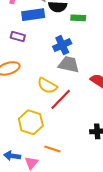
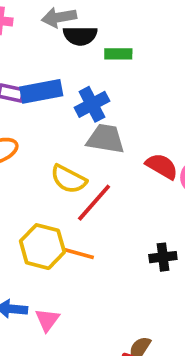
blue rectangle: (33, 15) -> (41, 91), moved
orange line: (52, 149) -> (79, 254), moved

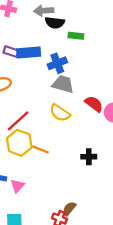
yellow semicircle: (69, 179) -> (60, 113), moved
red line: (94, 203) -> (18, 121), moved

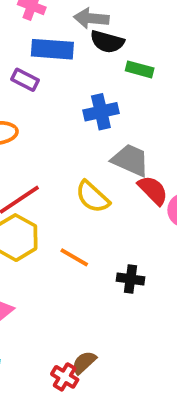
blue rectangle: (29, 53) -> (52, 49), moved
gray trapezoid: (63, 84) -> (130, 160), moved
orange line: (40, 149) -> (74, 257), moved

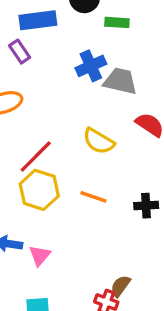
purple rectangle: (25, 80) -> (20, 52), turned 40
gray trapezoid: (130, 160) -> (120, 81), moved

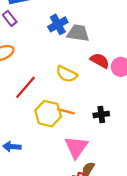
yellow hexagon: (39, 190) -> (48, 114), moved
pink triangle: (40, 255) -> (76, 147), moved, size x1.6

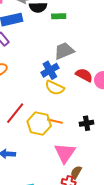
blue cross: (58, 24) -> (50, 70), moved
gray trapezoid: (78, 33) -> (64, 51), turned -30
red line: (26, 87) -> (15, 113), moved

